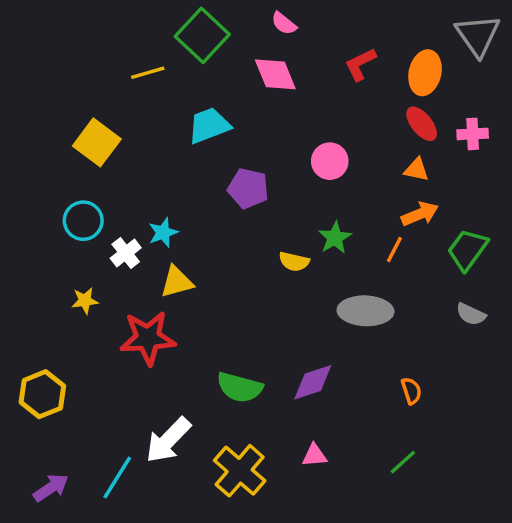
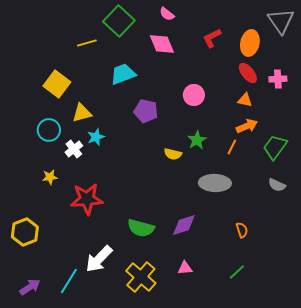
yellow triangle: (177, 282) -> (82, 113), moved

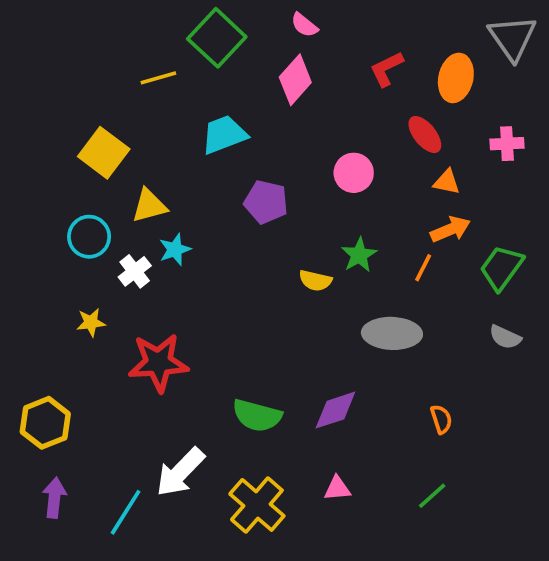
pink diamond: (162, 44) -> (295, 80), turned 64
red ellipse: (248, 73) -> (425, 135), moved
purple arrow: (30, 287) -> (54, 498), moved, turned -50

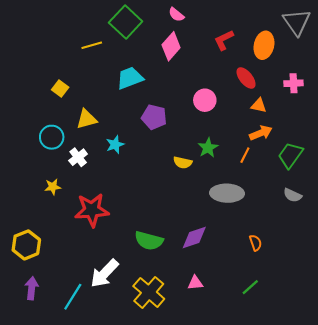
yellow square: (104, 153) -> (60, 89), size x0.6
cyan star: (175, 249) -> (115, 145), moved

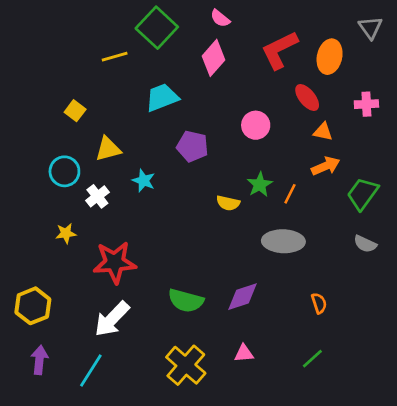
gray triangle: (297, 22) -> (370, 28), size x0.7
red L-shape: (224, 40) -> (279, 50), size x1.5
cyan star: (115, 145) -> (144, 181), turned -30
orange line: (245, 155) -> (290, 194), moved
white arrow: (104, 273) -> (112, 319), moved

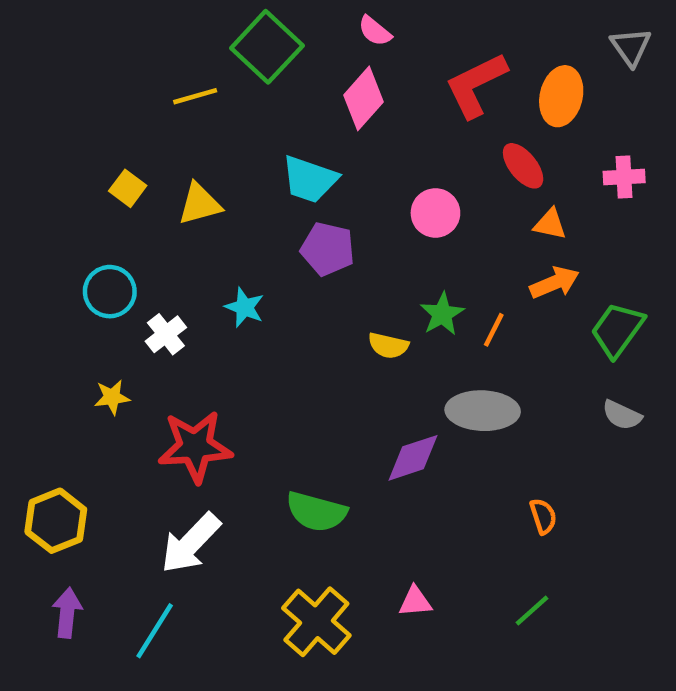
cyan trapezoid: (162, 98) -> (310, 179), moved, turned -140
yellow triangle: (108, 149) -> (200, 204), moved
purple diamond: (243, 297) -> (413, 458), moved

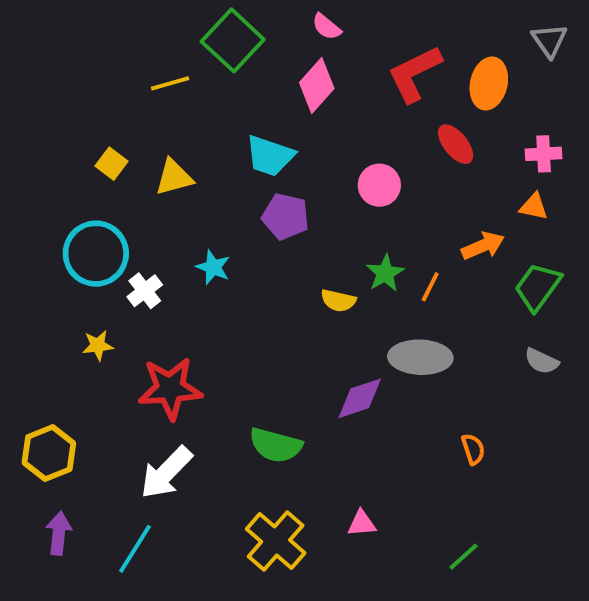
orange triangle: (550, 224) -> (534, 207), moved
cyan circle: (110, 292) -> (96, 254), size x1.4
green line: (532, 611) -> (463, 557), moved

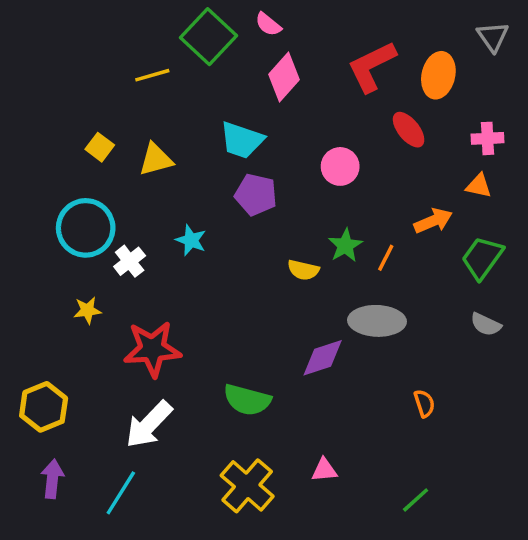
pink semicircle: (327, 27) -> (268, 24), moved

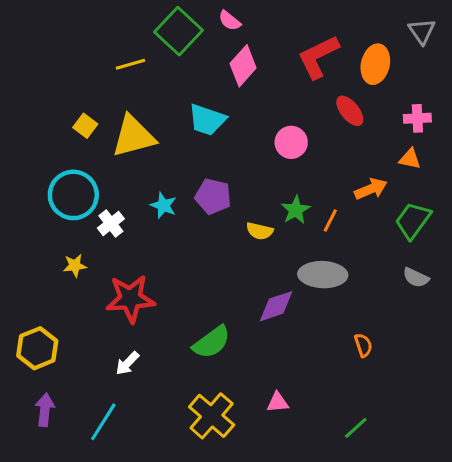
yellow triangle: (156, 159) -> (133, 136), size x1.5
purple pentagon: (256, 195) -> (213, 196), moved
green semicircle: (247, 400) -> (212, 342), turned -51
white arrow: (149, 424) -> (127, 363), size x0.6

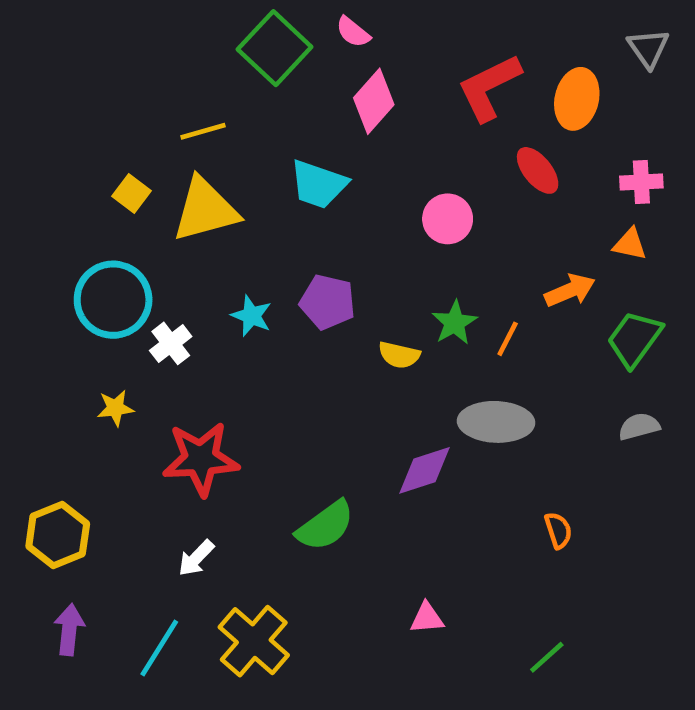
yellow line: (130, 64) -> (203, 131), moved
gray semicircle: (416, 278) -> (639, 427), turned 140
yellow cross: (212, 416) -> (254, 641), moved

